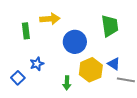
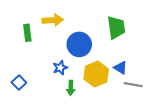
blue star: (37, 64) -> (60, 68), moved

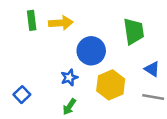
green rectangle: (27, 33) -> (32, 20), moved
blue triangle: (120, 68) -> (152, 69), moved
green arrow: (71, 88) -> (69, 107), moved, turned 32

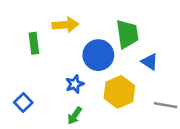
green rectangle: (32, 20) -> (34, 43), moved
green trapezoid: (134, 31) -> (127, 34), moved
blue triangle: (152, 69) -> (150, 62), moved

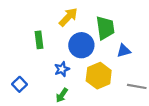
yellow arrow: (65, 25) -> (68, 17), moved, turned -42
green rectangle: (34, 43) -> (39, 40), moved
blue triangle: (150, 62) -> (124, 51), turned -48

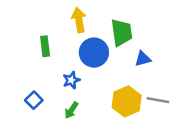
yellow arrow: (68, 17) -> (79, 20), turned -54
yellow hexagon: (99, 76) -> (127, 101), moved
blue square: (20, 84) -> (34, 100), moved

